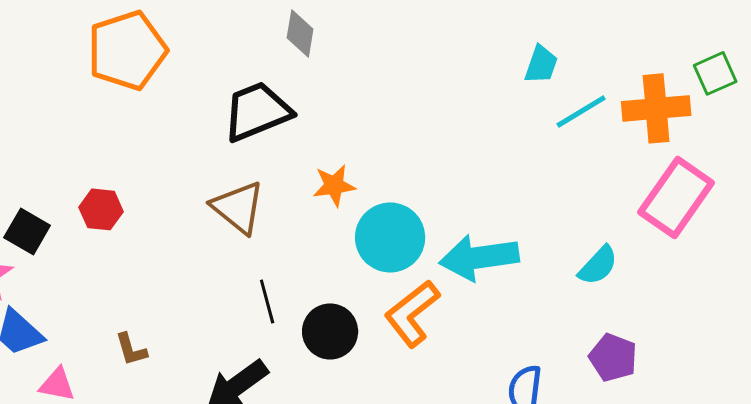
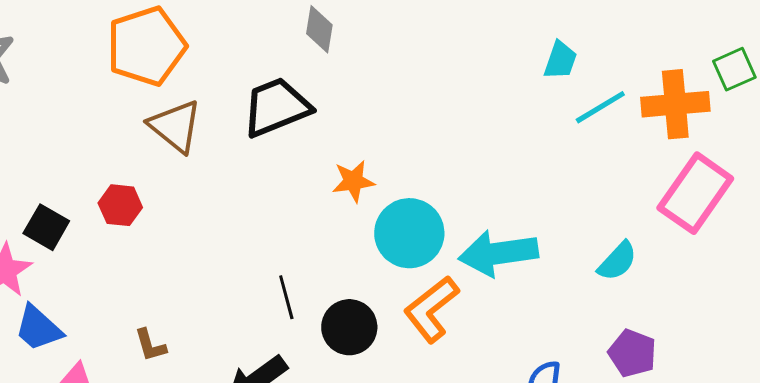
brown triangle: (238, 207) -> (175, 126), moved

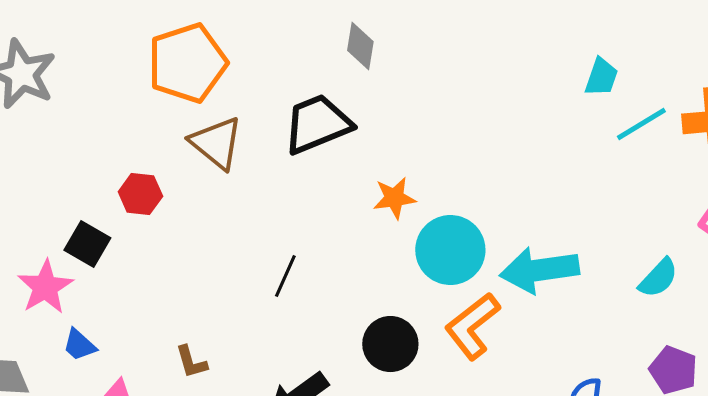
red hexagon: (120, 205) -> (140, 194), moved
black line: (286, 297) -> (285, 276), moved, turned 39
blue trapezoid: (38, 328) -> (79, 345), size x0.7

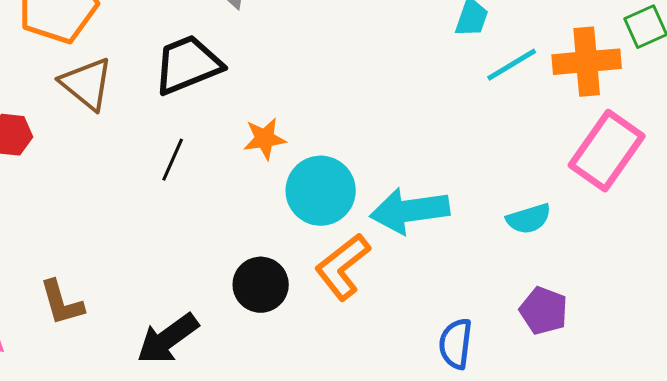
black line: (285, 276) -> (173, 160), moved
cyan semicircle: (658, 278) -> (529, 219), turned 30
brown L-shape: (191, 362) -> (62, 303), size x1.4

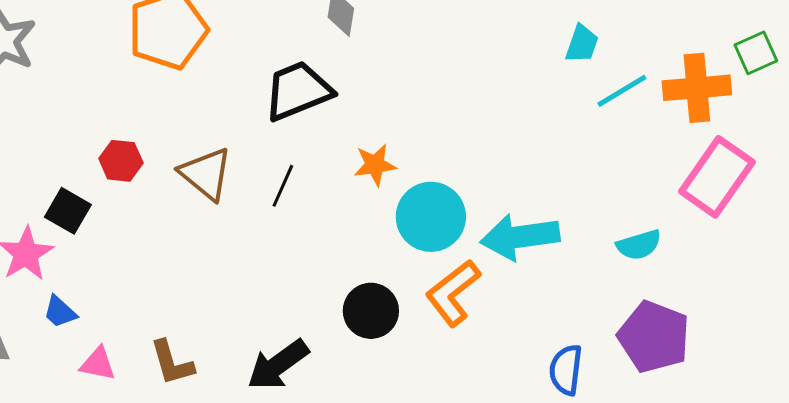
brown triangle: (87, 84) -> (206, 174), moved
brown L-shape: (62, 303) -> (172, 363), moved
purple pentagon: (544, 311) -> (654, 337), size x1.5

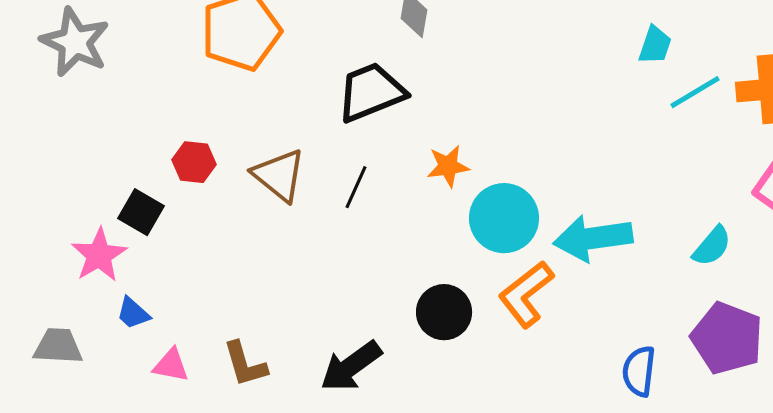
cyan semicircle: (639, 245) -> (712, 246), turned -33

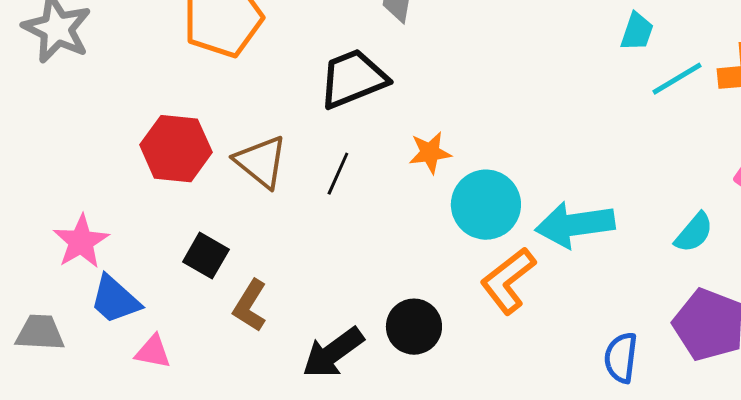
red hexagon: (194, 162) -> (176, 149), size x1.6
black square: (141, 212) -> (206, 256), moved
black circle: (444, 312) -> (414, 327), moved
blue trapezoid: (133, 313) -> (115, 300), size x1.5
brown L-shape: (245, 364) -> (250, 306), moved, turned 48

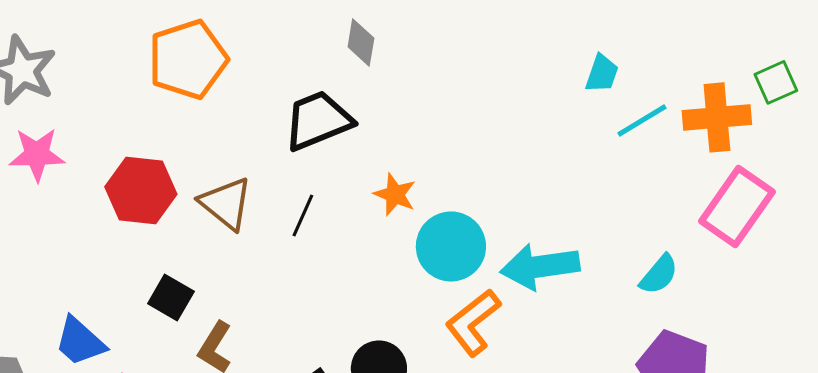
orange star: (430, 153) -> (395, 194), turned 30
pink star: (81, 242) -> (37, 154), moved, turned 30

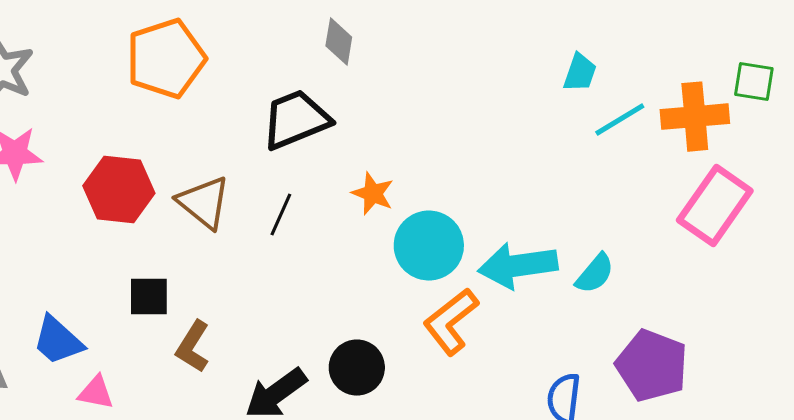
green square: (776, 82) -> (754, 82), turned 33
cyan semicircle: (659, 274) -> (595, 274), moved
black square: (171, 297) -> (149, 297), turned -30

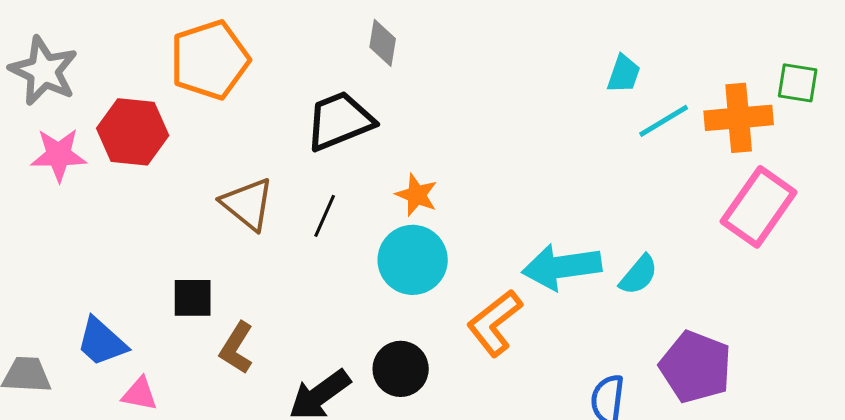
red hexagon: (119, 190) -> (133, 132), moved
cyan circle: (429, 246) -> (413, 260), moved

